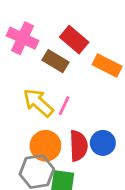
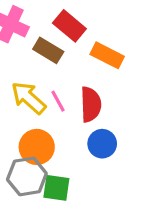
pink line: (64, 106) -> (58, 101), turned -54
red semicircle: (78, 146) -> (91, 104), moved

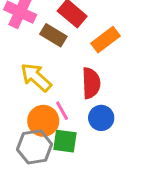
orange rectangle: (107, 55) -> (106, 40), turned -64
pink line: (58, 101) -> (62, 111), moved
green square: (56, 188) -> (65, 141), moved

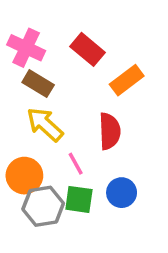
brown rectangle: (53, 35) -> (38, 84), moved
blue circle: (101, 118) -> (122, 193), moved
orange circle: (43, 121) -> (24, 176), moved

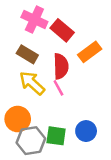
pink cross: (26, 48) -> (34, 19), moved
red semicircle: (110, 131) -> (61, 66), moved
pink line: (76, 164) -> (58, 88), moved

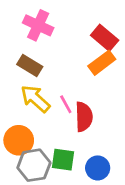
red rectangle: (62, 30) -> (105, 38), moved
red semicircle: (61, 66) -> (84, 117), moved
blue circle: (86, 131) -> (98, 168), moved

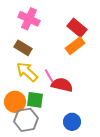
red semicircle: (84, 117) -> (62, 85), turned -75
green square: (63, 160) -> (35, 100), moved

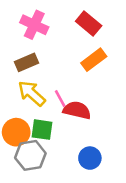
red rectangle: (77, 28) -> (89, 24), moved
brown rectangle: (23, 48) -> (27, 62), turned -54

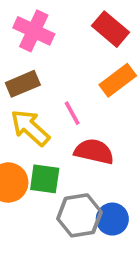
pink line: (60, 99) -> (72, 113), moved
gray hexagon: (30, 155) -> (79, 215), moved

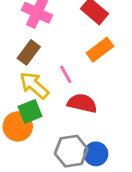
brown rectangle: (23, 84) -> (29, 52), turned -30
green square: (45, 179) -> (30, 111), moved, turned -30

